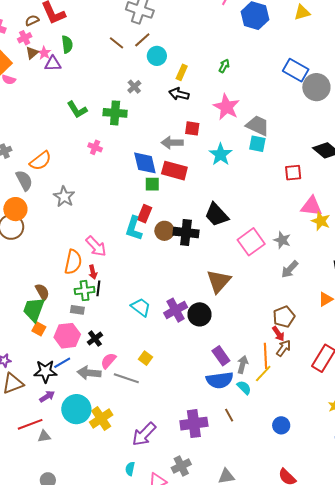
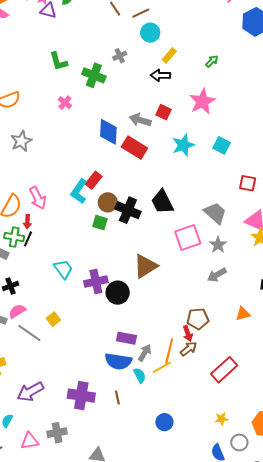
black arrow: (179, 94) -> (160, 75), turned -30
gray trapezoid: (258, 125) -> (215, 213), moved
green square: (152, 184) -> (100, 223), moved
purple rectangle: (221, 356) -> (126, 338), turned -60

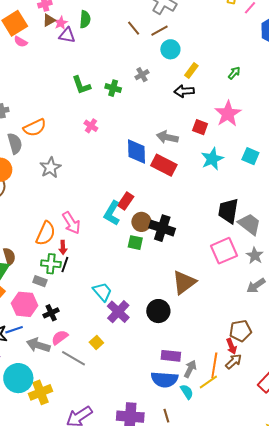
green cross: (94, 75) -> (113, 88), moved, size x0.7
red square: (164, 112) -> (200, 127), moved
black trapezoid: (162, 202) -> (228, 211), moved, turned 40
purple cross: (96, 282) -> (118, 312), moved, turned -30

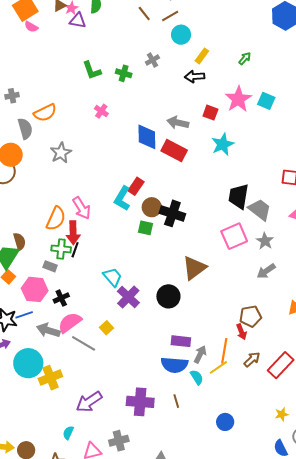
cyan square: (250, 156) -> (266, 101), moved
red arrow: (63, 247) -> (73, 233), size x1.6
pink semicircle: (60, 337) -> (70, 323), size x1.4
brown arrow: (234, 361) -> (252, 359), moved

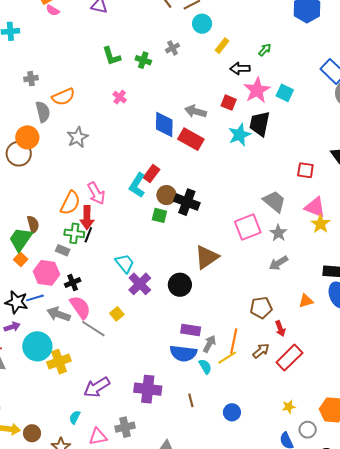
black arrow: (195, 77) -> (240, 68), moved
black trapezoid: (239, 196) -> (260, 124), moved
pink semicircle: (70, 323) -> (80, 307), turned 90
red arrow: (242, 332) -> (280, 329), moved
brown line: (176, 401) -> (191, 400), moved

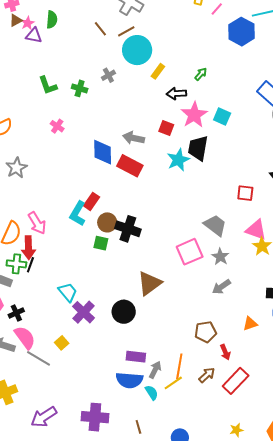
cyan circle: (202, 24) -> (137, 50), size x1.5

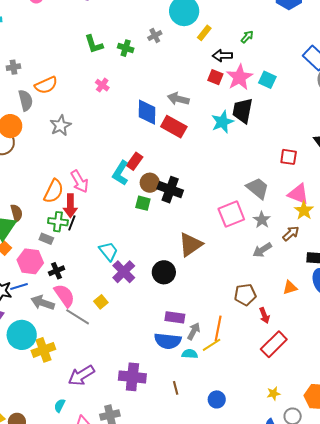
red square: (166, 128) -> (215, 77), moved
brown arrow: (207, 375) -> (291, 233), moved
cyan semicircle: (152, 393) -> (190, 354), turned -56

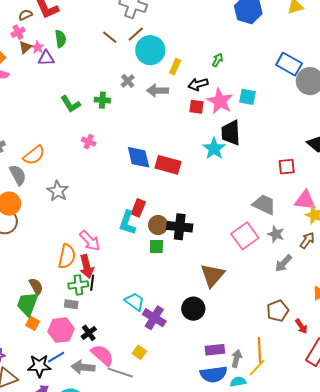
gray arrow: (178, 99) -> (158, 91), moved

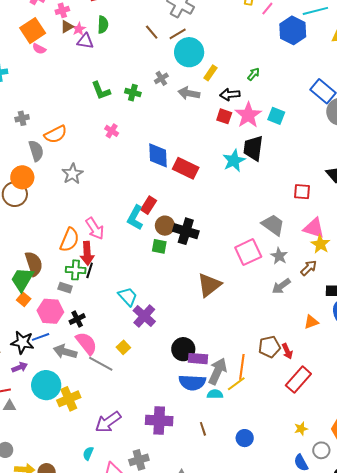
brown semicircle: (36, 286) -> (34, 264), size x1.4
black circle: (193, 309) -> (183, 349), moved
brown pentagon: (278, 311) -> (269, 347), moved
gray arrow: (236, 359) -> (218, 371), size x1.5

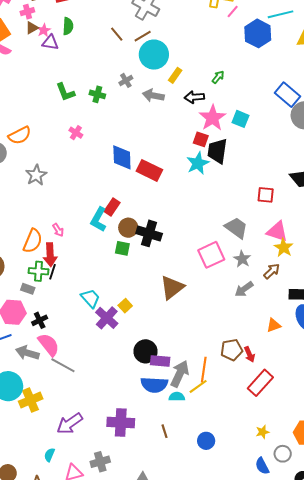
red square: (224, 116) -> (201, 139), moved
pink arrow: (95, 229) -> (58, 230), size x0.6
yellow square: (123, 347) -> (125, 306), moved

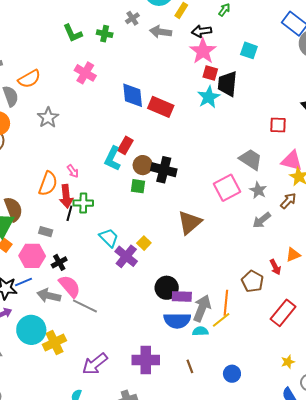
pink star: (213, 118) -> (203, 51), moved
pink cross: (76, 133) -> (85, 73), size x1.5
green cross: (38, 271) -> (83, 203), moved
brown pentagon: (232, 350) -> (253, 281), turned -30
red arrow: (249, 354) -> (275, 267), moved

